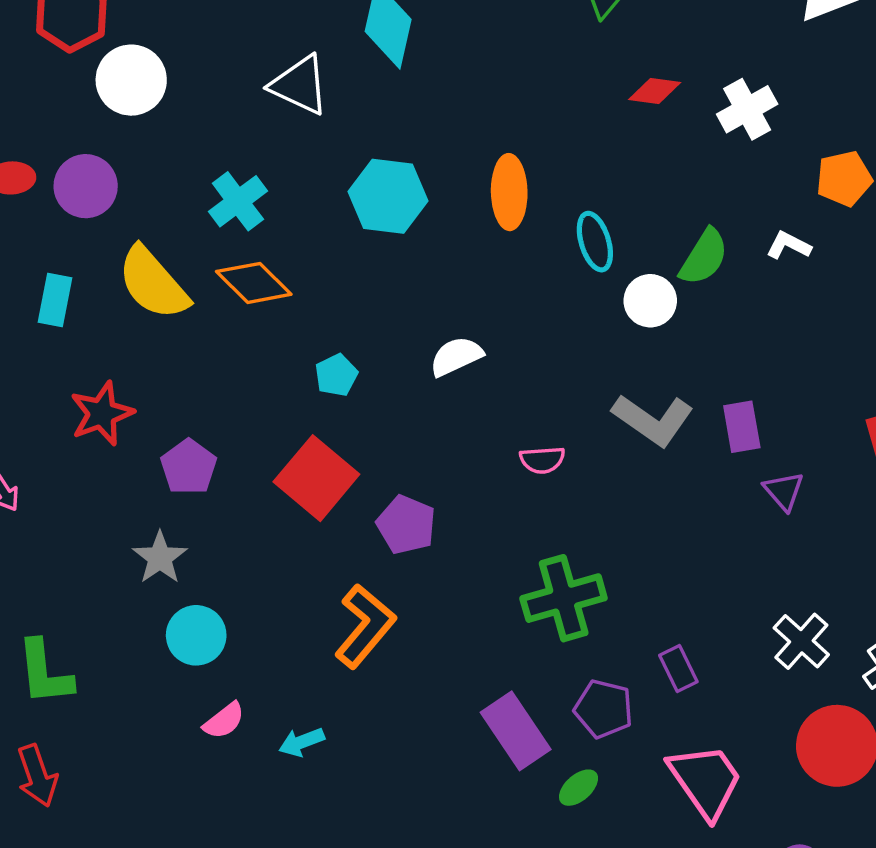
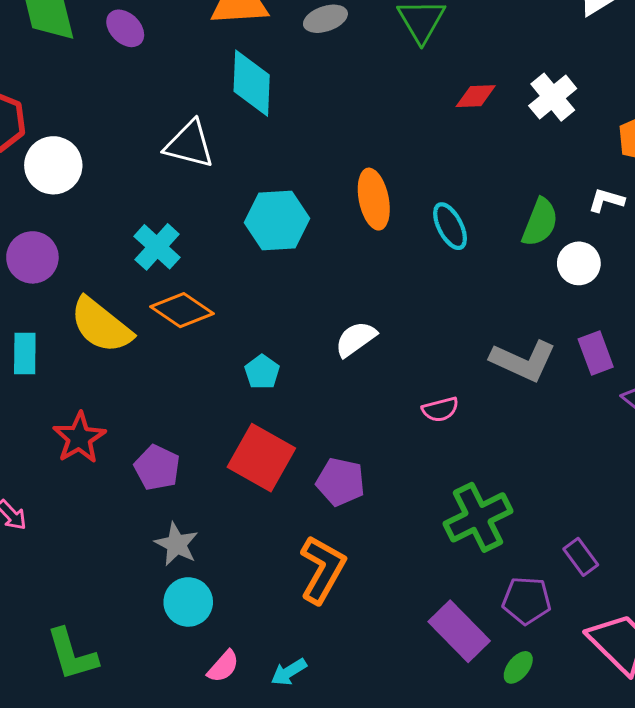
white circle: (650, 301) -> (579, 263), moved
gray star: (160, 558) -> (177, 544), moved

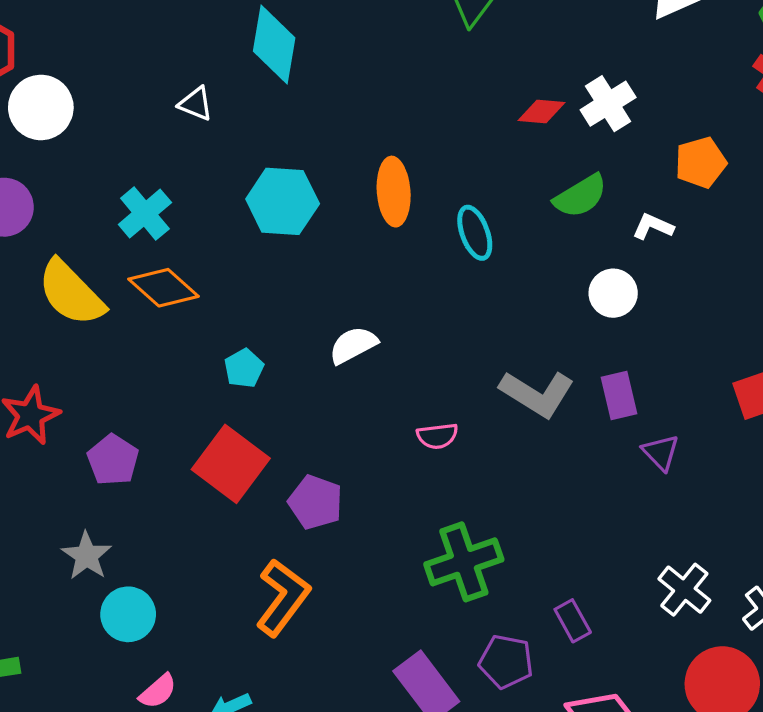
red diamond: (476, 96) -> (542, 112), moved
white triangle: (189, 144) -> (196, 104), size x0.6
green semicircle: (540, 222) -> (580, 196), moved, turned 30
gray star: (177, 544) -> (87, 556), moved

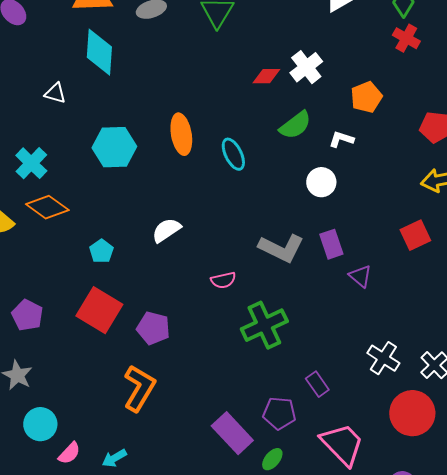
green cross: (464, 562) -> (264, 325), moved
cyan circle: (128, 614) -> (40, 424), moved

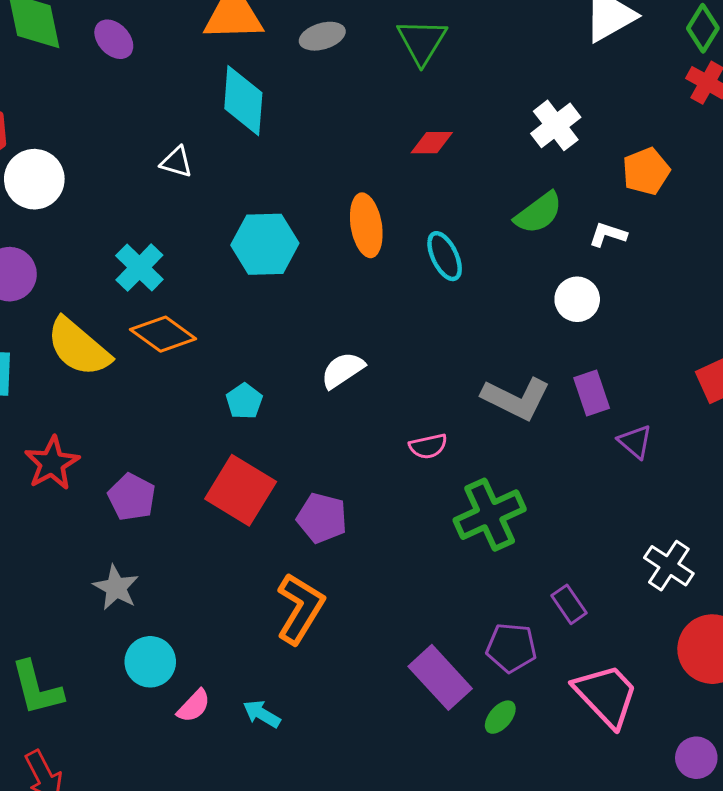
red diamond: (266, 76) -> (432, 143), moved
cyan arrow: (114, 458) -> (262, 714), turned 60

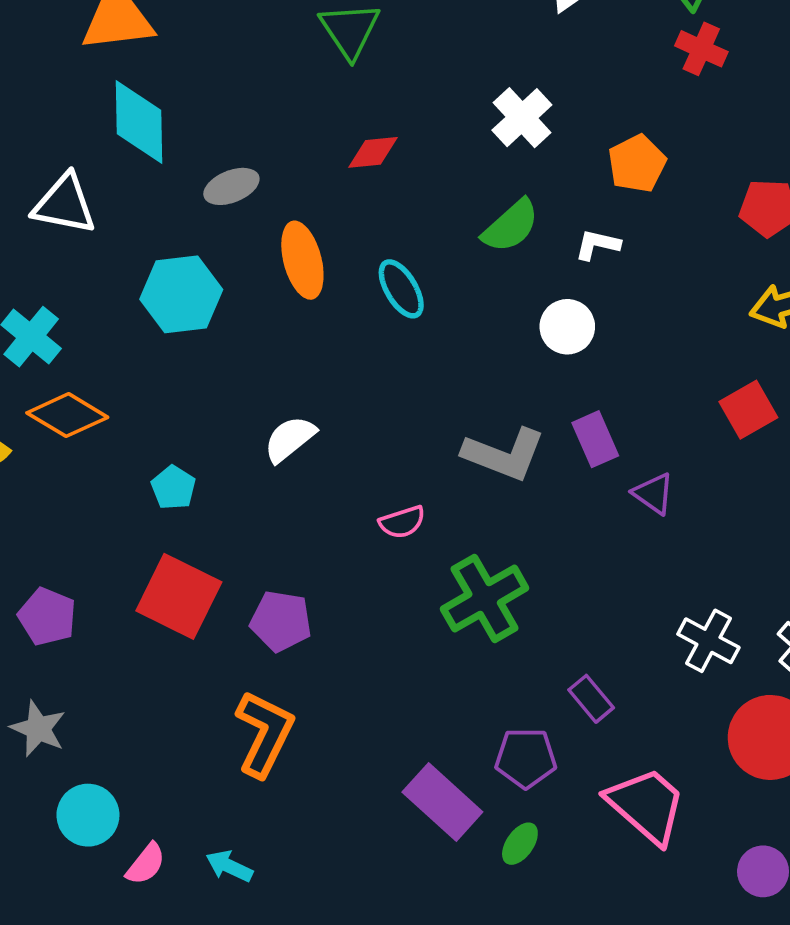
gray ellipse: (322, 36) -> (231, 186), moved
white triangle: (176, 162) -> (64, 204), size x1.6

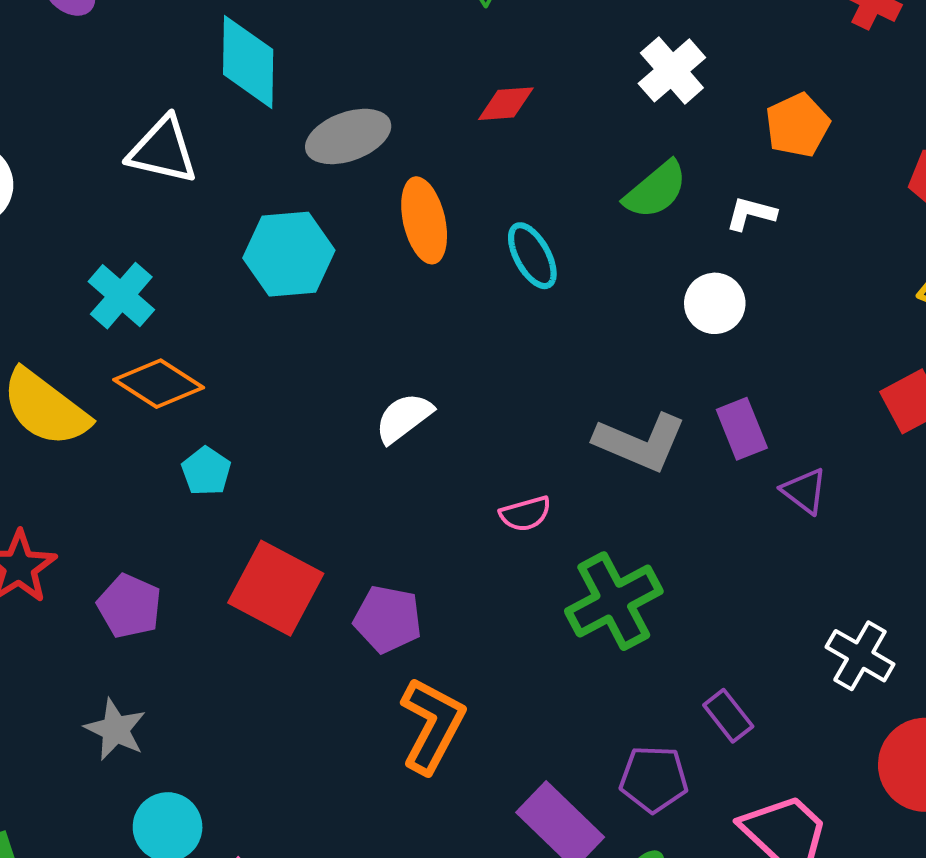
gray ellipse: (231, 186) -> (348, 136), size x1.4
cyan pentagon: (173, 488) -> (206, 471), moved
orange L-shape: (264, 734) -> (432, 725), moved

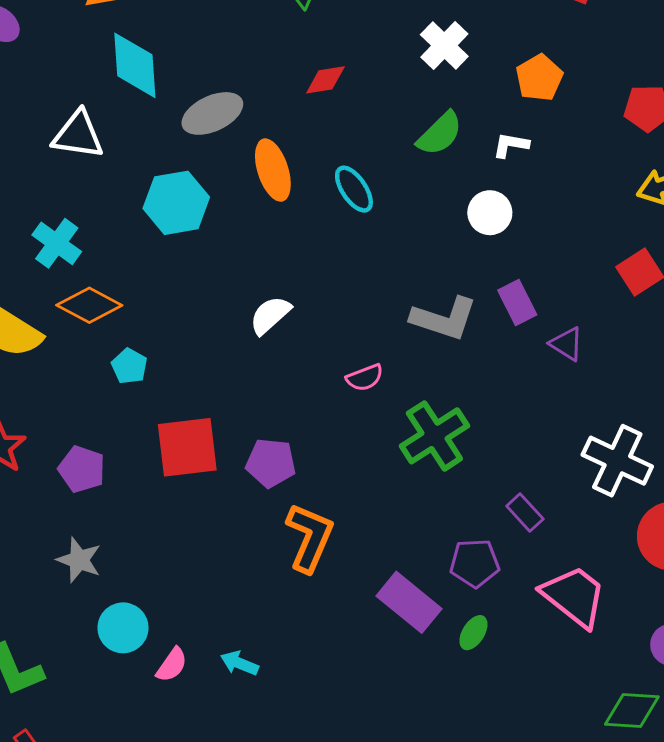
red square: (276, 588) -> (187, 447), turned -30
white cross: (860, 656) -> (617, 461), size x1.4

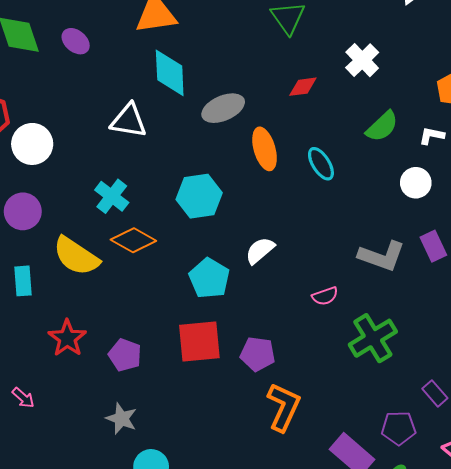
white cross: (444, 46) -> (362, 60), moved
cyan hexagon: (176, 203) -> (199, 196), moved
cyan pentagon: (129, 366) -> (209, 278), moved, size x1.6

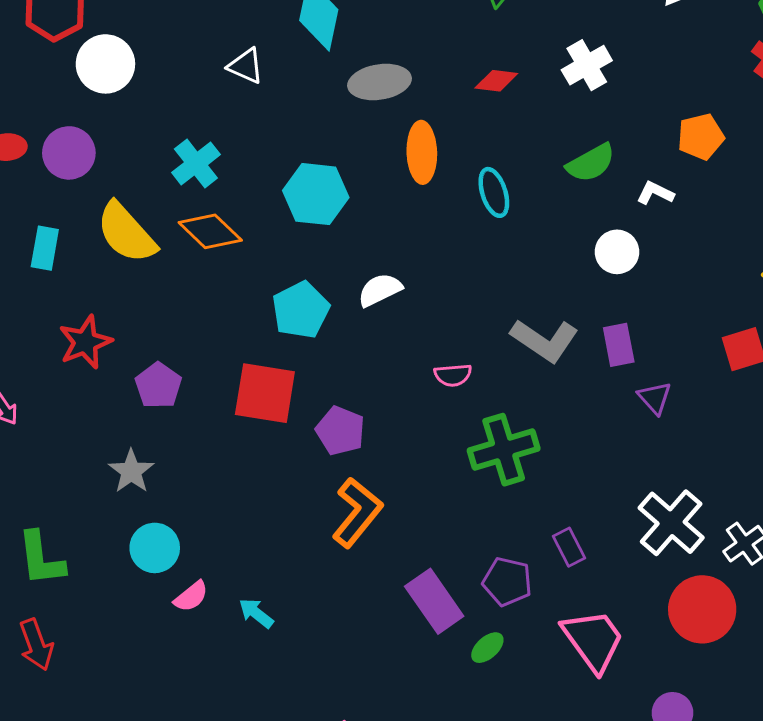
white triangle: (129, 121) -> (246, 66), size x0.7

